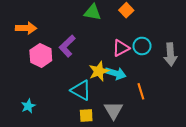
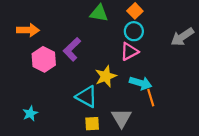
cyan circle: (142, 46) -> (134, 31), moved
gray arrow: (170, 54) -> (182, 37), moved, turned 60
cyan arrow: (116, 73) -> (141, 83), moved

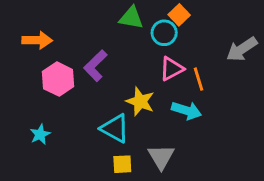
cyan circle: (134, 31) -> (164, 33), moved
yellow star: (106, 76) -> (140, 101), turned -30
orange line: (151, 98) -> (198, 79), moved
cyan star: (30, 113) -> (40, 134), moved

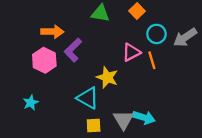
cyan circle: (164, 33) -> (156, 34), moved
orange arrow: (37, 40) -> (52, 32), moved
cyan arrow: (187, 110) -> (144, 117), moved

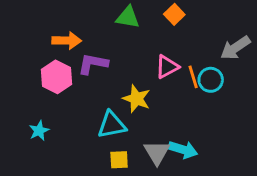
cyan circle: (156, 34) -> (211, 80), moved
purple L-shape: (73, 50) -> (93, 64), turned 55
cyan triangle: (88, 98) -> (112, 125), turned -40

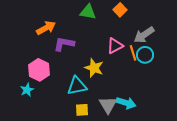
orange arrow: (67, 41) -> (46, 28), turned -30
gray arrow: (235, 48) -> (144, 35), moved
pink hexagon: (57, 77) -> (39, 70), moved

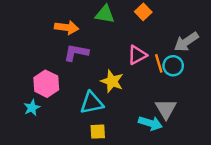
orange arrow: (46, 28) -> (67, 27), moved, turned 36
gray arrow: (144, 35) -> (186, 42), moved
gray triangle: (108, 105) -> (166, 109), moved

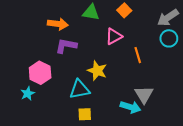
gray arrow: (186, 42) -> (168, 18), moved
pink triangle: (137, 55) -> (114, 36), moved
cyan circle: (173, 66) -> (169, 38), moved

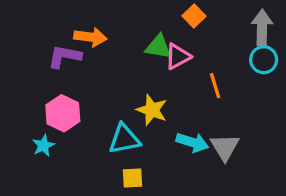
green triangle: (91, 12) -> (158, 47), moved
gray arrow: (168, 18) -> (262, 27), turned 125
purple L-shape: (66, 46) -> (64, 56), moved
cyan arrow: (130, 107) -> (192, 142), moved

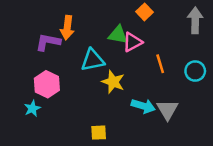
orange arrow: (90, 37) -> (67, 28), turned 90
cyan circle: (264, 60) -> (195, 71), moved
cyan triangle: (124, 139) -> (93, 60), moved

